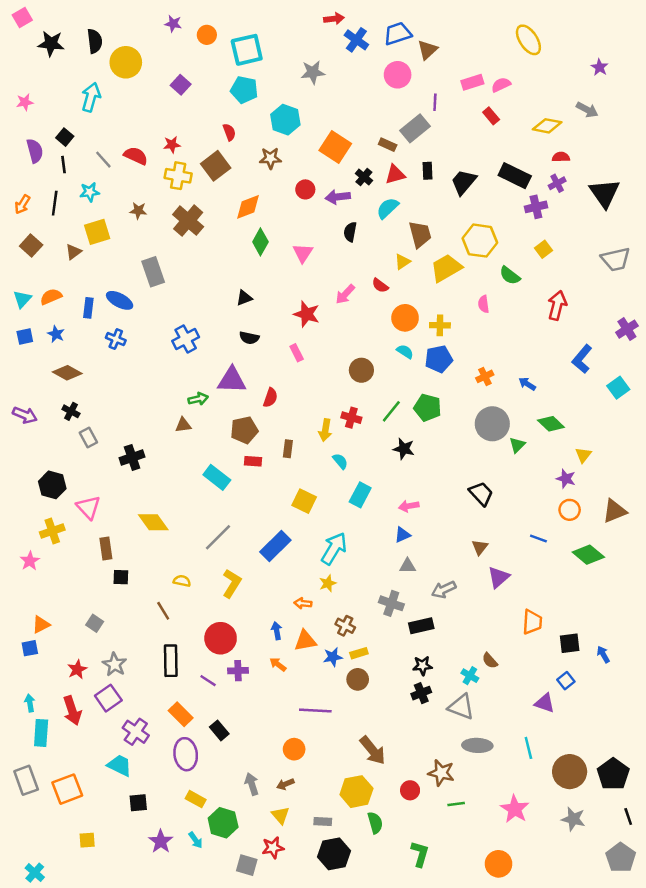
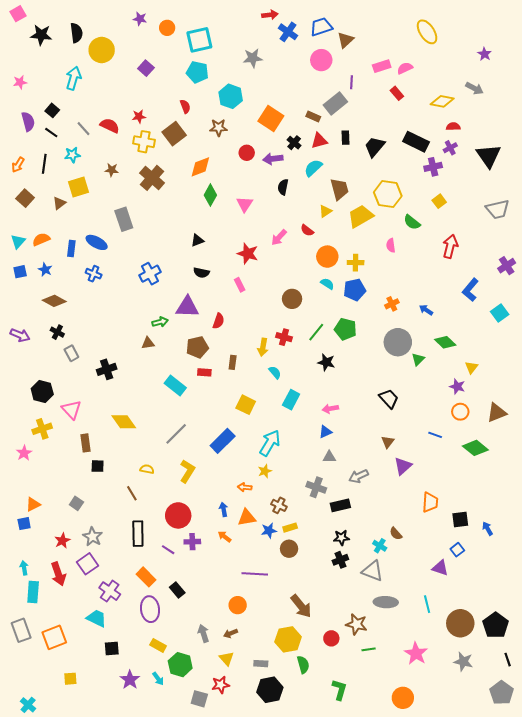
black line: (63, 165) -> (51, 133), turned -48

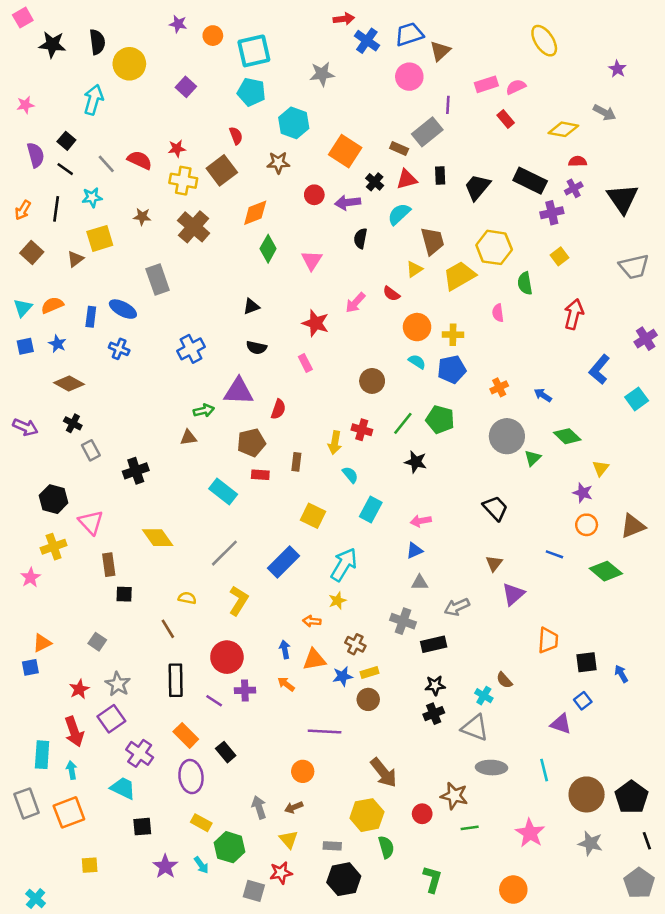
green semicircle: (412, 222) -> (525, 283), turned 42
cyan arrow: (24, 568) -> (72, 770), moved

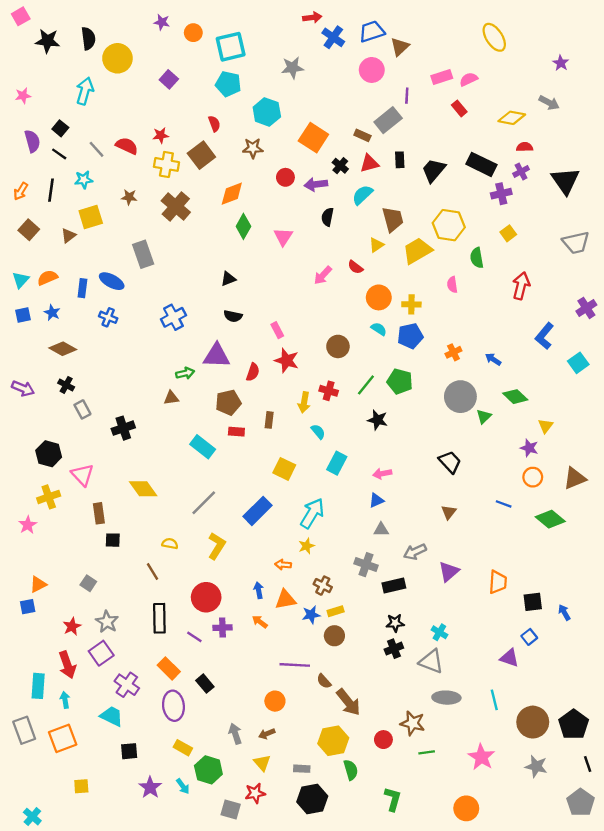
red star: (316, 323) -> (287, 360), moved
purple triangle: (513, 594) -> (449, 572), moved
brown semicircle: (504, 680) -> (324, 681), moved

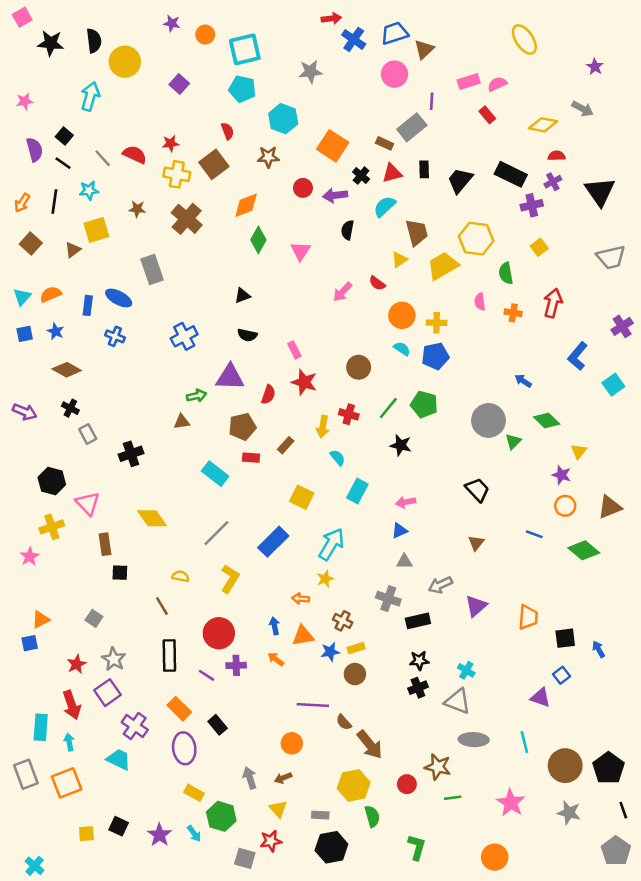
orange cross: (453, 352) -> (513, 313), moved, turned 35
brown rectangle: (269, 420) -> (286, 445), turned 35
black square: (129, 751) -> (119, 826), moved, turned 30

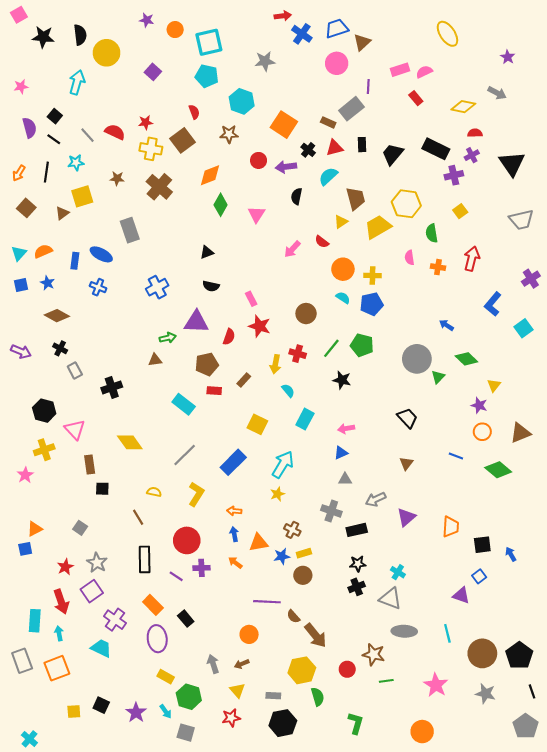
orange arrow: (300, 599) -> (234, 511), moved
gray square: (245, 858) -> (186, 733), moved

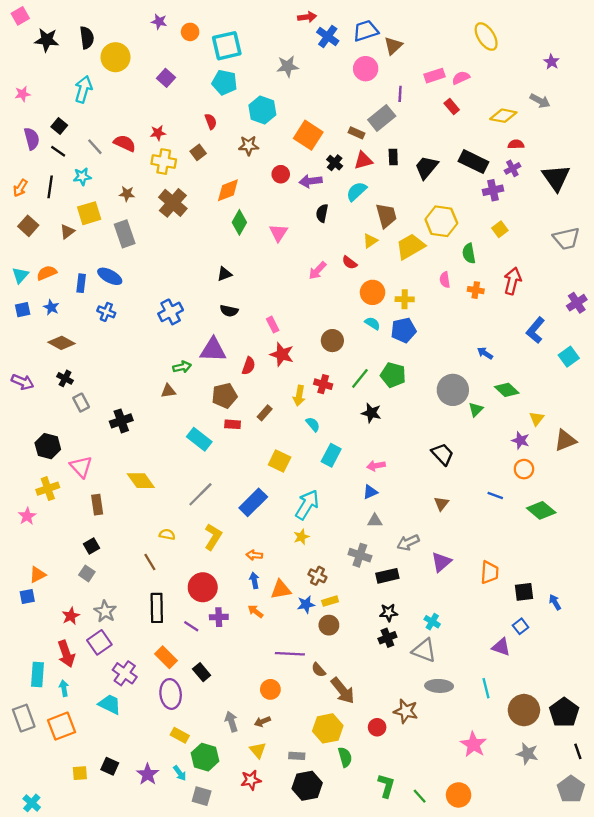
brown square: (183, 140) -> (198, 152), size x0.6
gray rectangle: (130, 230) -> (125, 234), moved
brown triangle: (520, 433) -> (565, 440), moved
black square: (102, 489) -> (91, 546), moved, turned -32
green line: (386, 681) -> (420, 796), moved, turned 56

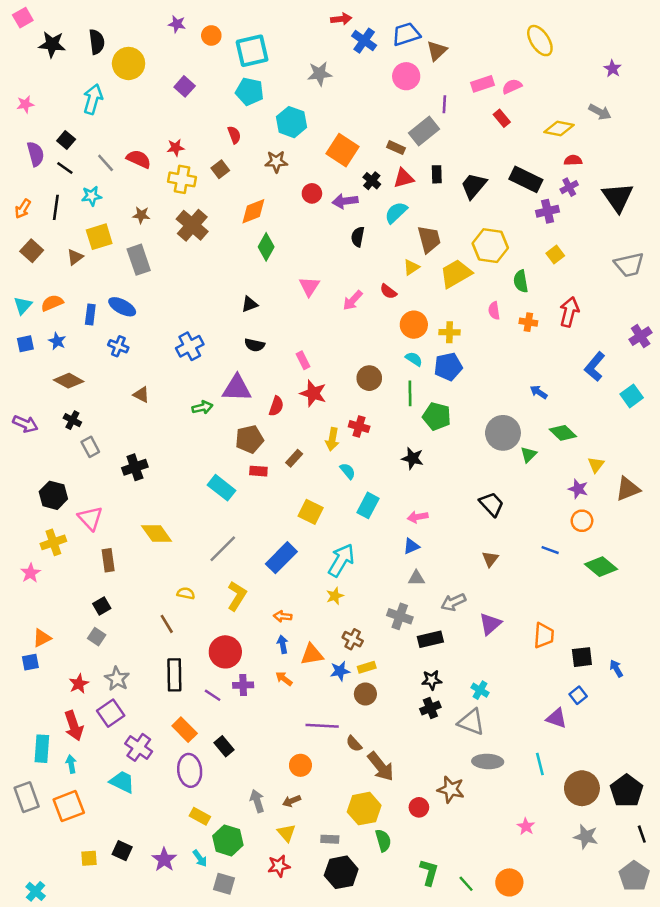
pink triangle: (278, 233) -> (309, 286), moved
green line: (360, 378) -> (410, 393), moved, turned -40
brown triangle: (168, 391) -> (141, 395), moved, turned 35
pink star: (473, 744) -> (526, 826), size x0.6

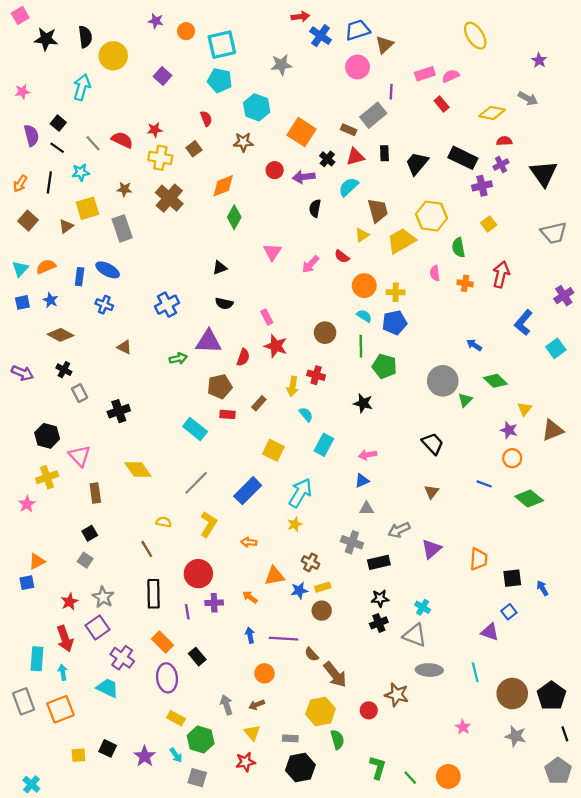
blue arrow: (283, 644) -> (250, 635), moved
purple line: (213, 695) -> (187, 612), turned 48

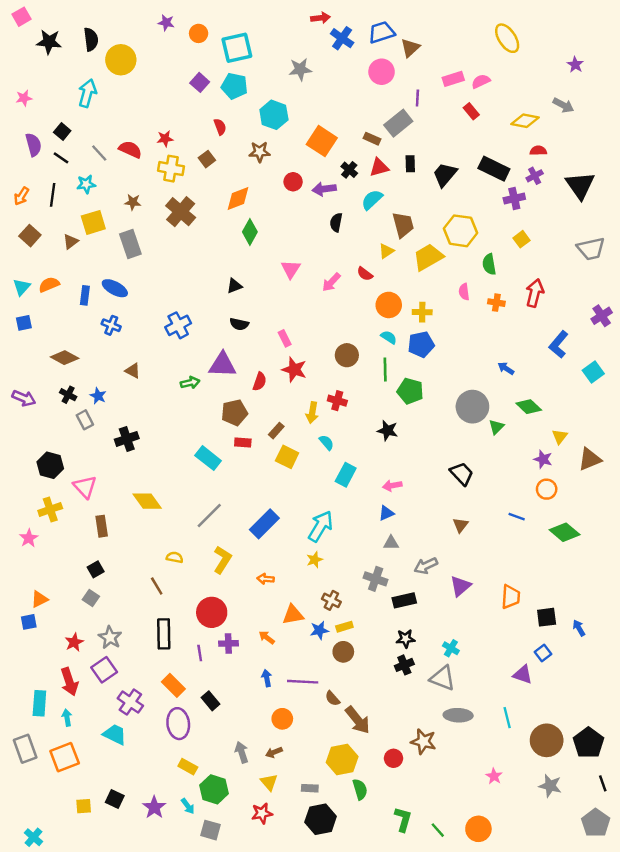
purple square: (163, 76) -> (200, 82), moved
blue star: (50, 300) -> (98, 396), moved
yellow square: (273, 450) -> (287, 457), moved

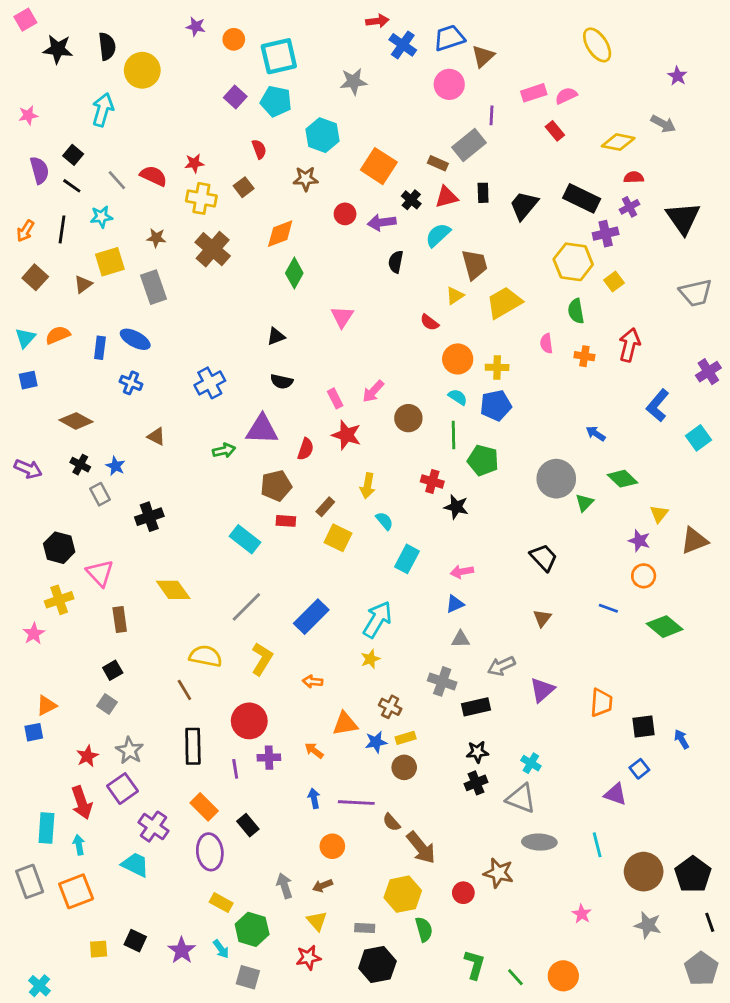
yellow hexagon: (460, 231) -> (573, 262), moved
pink arrow: (331, 282) -> (373, 391), moved
red cross: (337, 401) -> (432, 482), moved
yellow semicircle: (175, 557) -> (206, 656), size x1.6

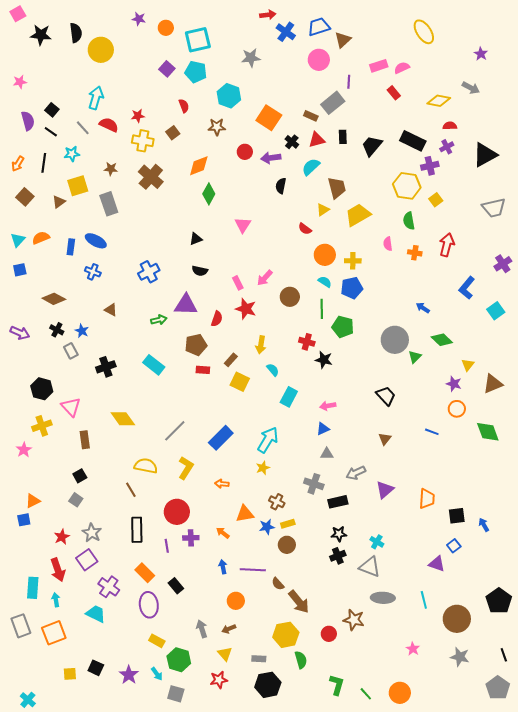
cyan arrow: (103, 110) -> (96, 98), moved
black triangle: (683, 218) -> (485, 155), turned 36
cyan rectangle: (245, 539) -> (154, 365), moved
green diamond: (665, 627) -> (488, 432), moved, turned 30
black pentagon: (693, 874) -> (499, 601), moved

